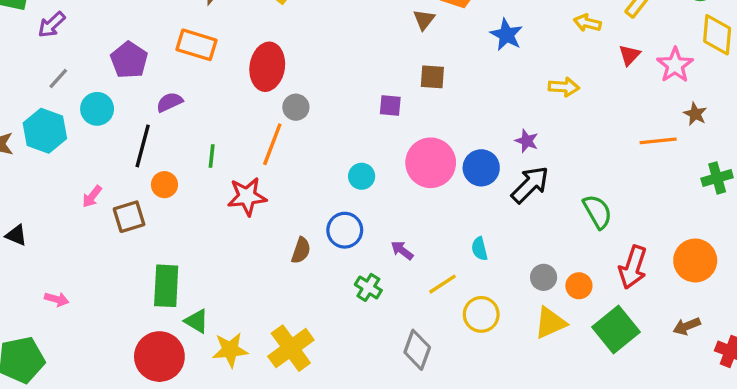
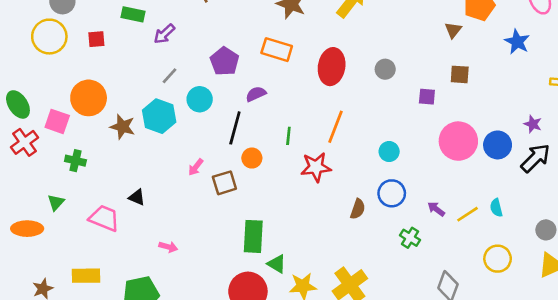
gray circle: (296, 107) -> (385, 69), moved
cyan circle: (362, 176) -> (389, 152), moved
yellow line: (442, 284) -> (467, 214), moved

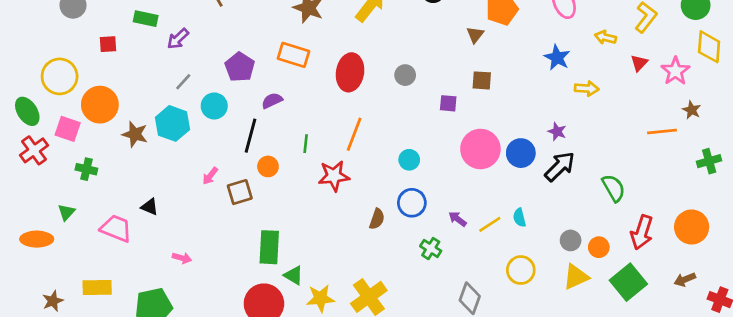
yellow circle: (49, 37) -> (60, 76), moved
blue star: (517, 42) -> (557, 58), moved

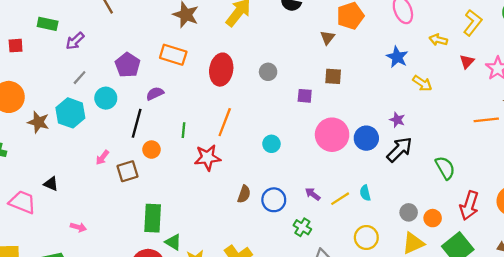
yellow arrow: (587, 88) -> (422, 83), turned 30
blue circle: (412, 203) -> (274, 200), moved
green cross: (431, 249) -> (302, 227), moved

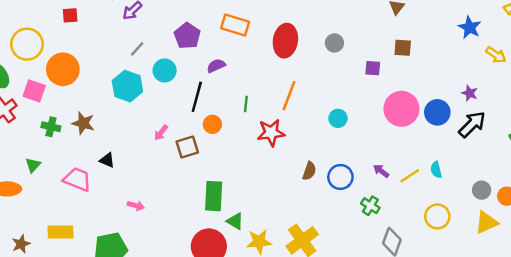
brown star: (38, 122) -> (83, 123), moved

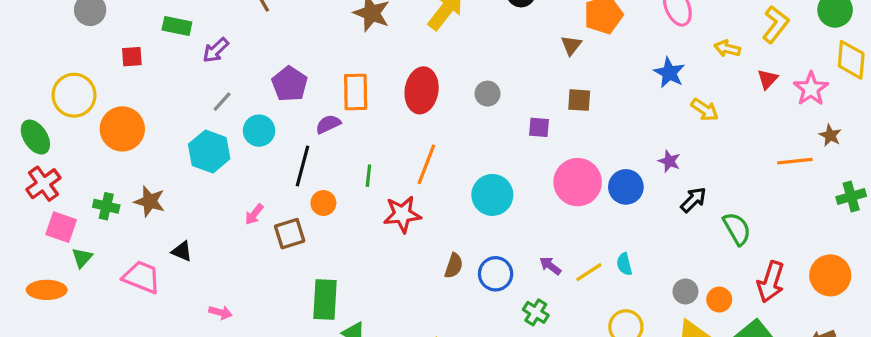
orange rectangle: (235, 25) -> (356, 92), moved, turned 72
pink square: (34, 91) -> (61, 227), moved
cyan circle: (338, 118) -> (492, 195), size x1.6
black arrow: (472, 124) -> (693, 200), moved, size x0.7

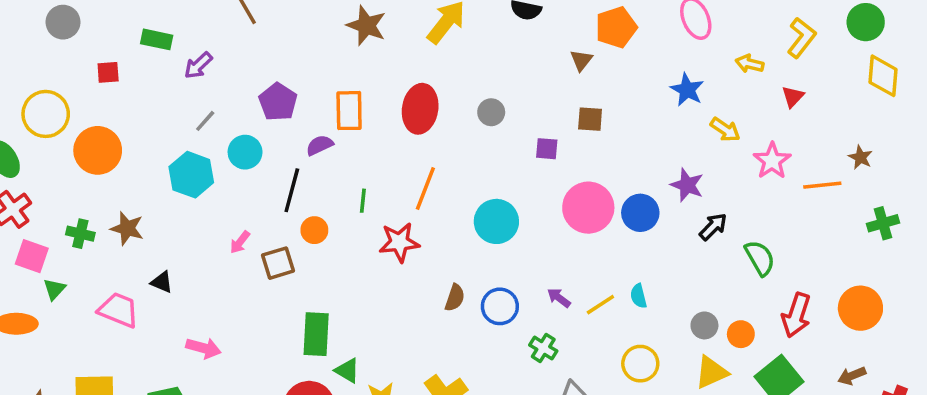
pink star: (811, 89) -> (772, 161), moved
purple star: (669, 161) -> (687, 185), size x1.4
pink arrow: (220, 312) -> (203, 348), size x1.4

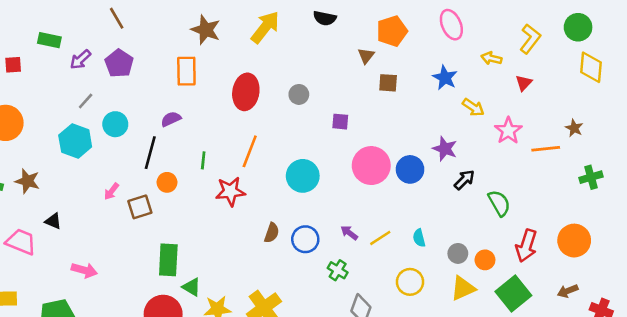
purple pentagon: (278, 102) -> (119, 63), moved
orange rectangle: (349, 111) -> (186, 71), moved
brown square: (590, 119) -> (388, 83), moved
cyan semicircle: (639, 296) -> (419, 238), moved

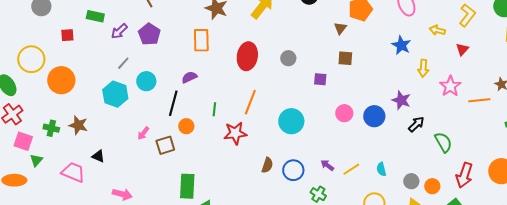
brown square: (388, 83) -> (345, 58), moved
yellow arrow: (473, 107) -> (423, 68), turned 60
pink circle: (371, 166) -> (344, 113), size x0.6

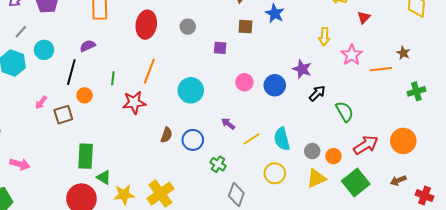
blue star: (401, 45) -> (275, 13), moved
purple arrow: (327, 165) -> (228, 124), moved
cyan semicircle: (381, 169) -> (282, 139), size x1.6
red arrow: (464, 175) -> (366, 145), turned -140

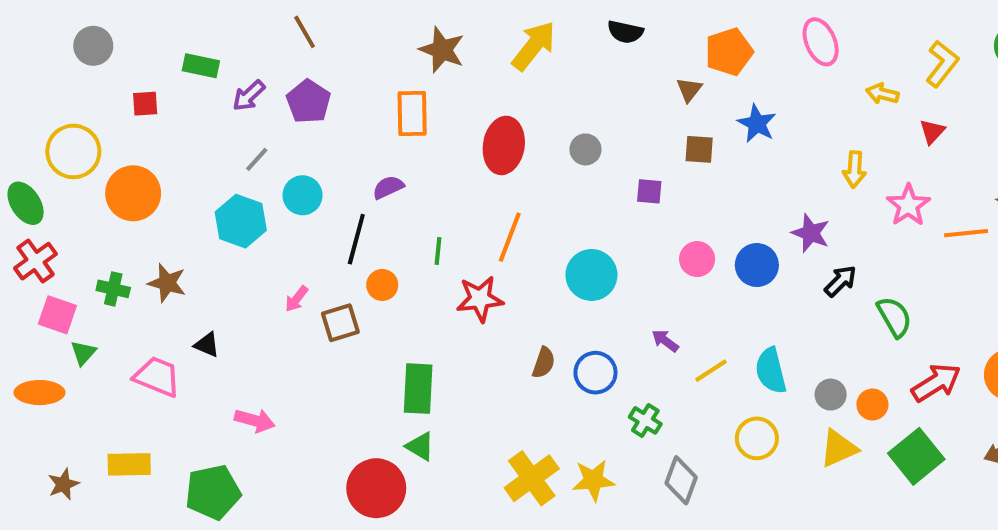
green rectangle: (86, 156) -> (418, 389), moved
yellow star: (124, 195) -> (593, 480), moved

